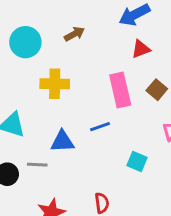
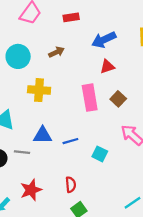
blue line: (100, 127) -> (70, 141), moved

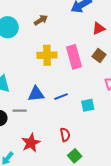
red triangle: (107, 67) -> (99, 28), moved
yellow cross: (39, 90) -> (47, 55), moved
cyan square: (100, 154) -> (88, 105), turned -32

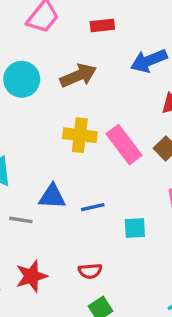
brown arrow: (41, 20) -> (78, 76), size x1.5
pink rectangle: (74, 57) -> (124, 145), turned -30
red semicircle: (65, 135) -> (90, 271), turned 88

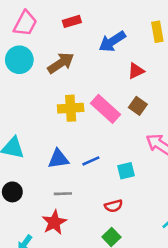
cyan circle: (22, 79) -> (19, 60), moved
gray line: (21, 220) -> (63, 194), moved
red semicircle: (90, 271) -> (114, 206), moved

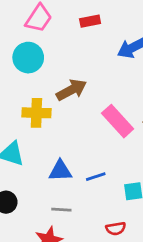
brown arrow: (61, 63) -> (71, 90), moved
yellow cross: (71, 108) -> (36, 113), moved

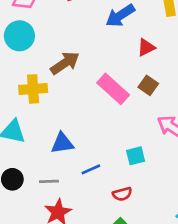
blue line: (96, 177) -> (91, 169), moved
gray line: (61, 210) -> (49, 181), moved

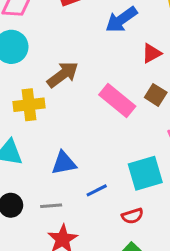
cyan square: (136, 156) -> (145, 173), size x1.6

